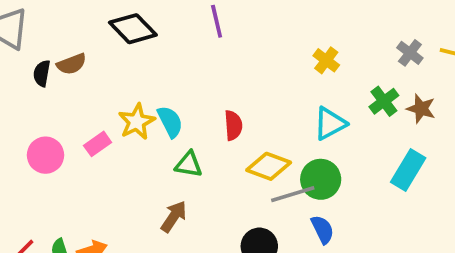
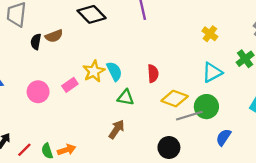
blue semicircle: (323, 229) -> (224, 137), moved, turned -120

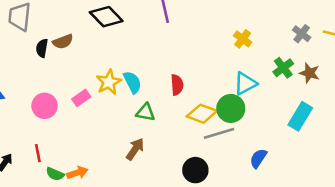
green circle: (206, 107) -> (231, 108), moved
red line: (24, 150) -> (38, 153), moved, turned -56
green semicircle: (47, 151) -> (55, 174), turned -49

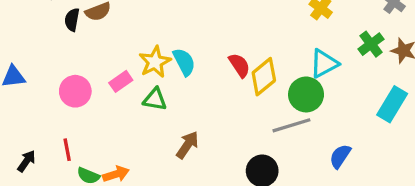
red semicircle: (177, 85) -> (239, 65), turned -30
green triangle: (146, 112) -> (155, 99), moved
yellow diamond: (202, 114) -> (264, 77), moved, turned -60

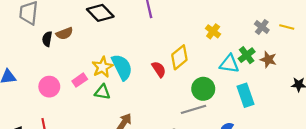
cyan semicircle: (184, 62) -> (122, 67), size x1.4
cyan triangle: (324, 64) -> (229, 64), moved, turned 36
yellow diamond: (264, 77) -> (179, 57), moved
cyan rectangle: (392, 104) -> (246, 95), moved, turned -50

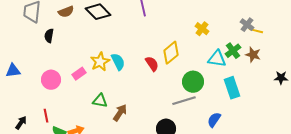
yellow line: (287, 27) -> (256, 31), moved
brown semicircle: (64, 33) -> (66, 12), moved
cyan semicircle: (122, 67) -> (118, 62), size x0.7
green triangle: (102, 92) -> (100, 101), moved

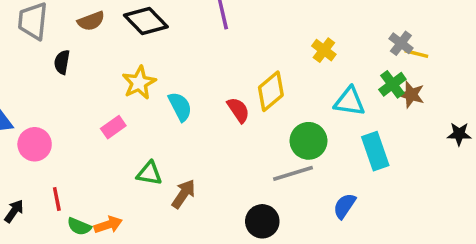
green cross: (233, 51) -> (392, 84), moved
yellow star: (100, 62) -> (139, 83), moved
pink circle: (51, 80) -> (35, 144), moved

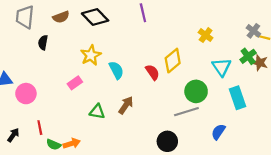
cyan triangle: (350, 101) -> (222, 67), turned 48
brown arrow: (184, 194) -> (126, 105), moved

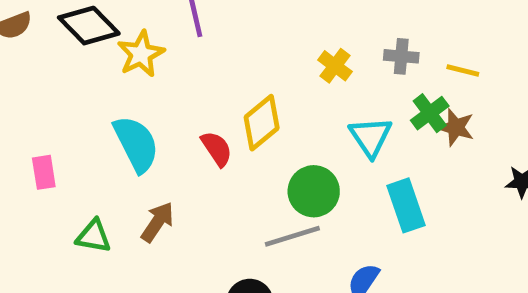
gray cross: (253, 31) -> (401, 56), moved, turned -32
yellow star: (91, 55) -> (141, 54), moved
cyan semicircle: (116, 70) -> (136, 144), size x1.4
pink rectangle: (75, 83) -> (44, 172), turned -64

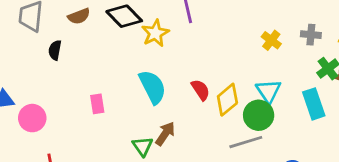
yellow diamond: (262, 123) -> (227, 100), moved
cyan triangle: (371, 137) -> (268, 91), moved
cyan rectangle: (406, 205) -> (314, 104), moved
green triangle: (94, 236) -> (143, 146), moved, turned 45

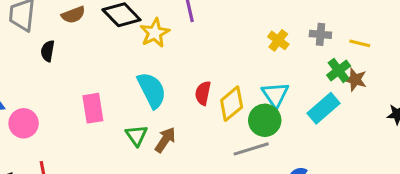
red semicircle: (201, 90) -> (203, 93), turned -135
pink rectangle: (97, 104) -> (93, 108), size x1.4
cyan rectangle: (314, 104) -> (324, 108), turned 68
green triangle: (143, 146) -> (137, 135), moved

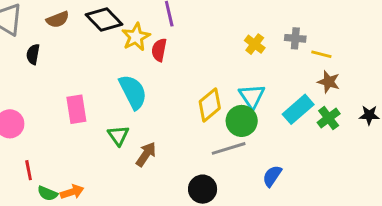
yellow line: (360, 43) -> (321, 54), moved
green cross: (339, 71) -> (329, 118), moved
red semicircle: (203, 93) -> (159, 50), moved
brown arrow: (165, 140) -> (146, 154), moved

